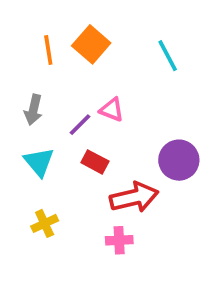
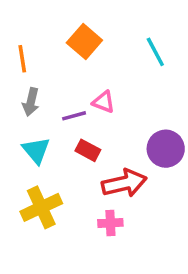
orange line: (48, 50) -> (22, 59), moved
purple line: (80, 125) -> (74, 116), turned 30
yellow cross: (45, 223) -> (41, 207), size x1.6

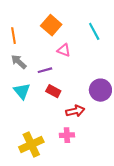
gray arrow: (31, 102) -> (19, 62), turned 119
pink triangle: (103, 102) -> (64, 50), moved
red arrow: (124, 183) -> (75, 111), size x0.7
yellow cross: (41, 207) -> (31, 145), moved

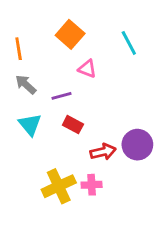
purple circle: (100, 90) -> (137, 145), moved
yellow cross: (31, 145) -> (59, 186), moved

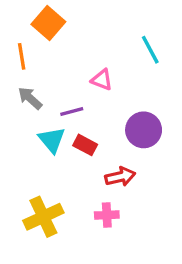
orange square: (70, 34) -> (48, 23), moved
cyan triangle: (30, 125) -> (52, 140), moved
purple circle: (137, 145) -> (144, 130), moved
yellow cross: (59, 186) -> (43, 217), moved

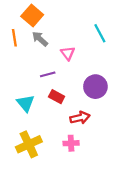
pink triangle: (102, 80) -> (68, 53), turned 32
gray arrow: (30, 98) -> (40, 39), moved
cyan triangle: (52, 140) -> (25, 103), moved

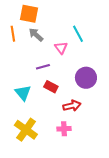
orange square: (32, 16) -> (29, 14), turned -30
cyan line: (100, 33) -> (78, 34), moved
yellow cross: (29, 144) -> (26, 130), turned -30

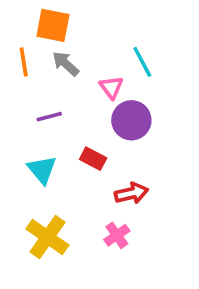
purple line: (43, 67) -> (49, 117), moved
purple circle: (86, 78) -> (131, 120), moved
pink cross: (64, 129) -> (117, 235), turned -32

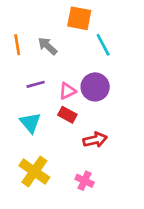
orange square: (53, 25) -> (79, 18), moved
pink triangle: (111, 87) -> (67, 91), moved, turned 42
pink cross: (117, 235) -> (85, 181), moved, turned -30

